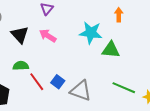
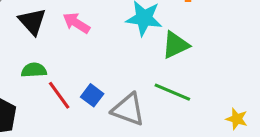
green triangle: (111, 50) -> (175, 45), turned -30
green line: (124, 88) -> (172, 92), moved

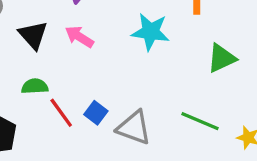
green triangle: (175, 45) -> (222, 58), moved
green line: (172, 92) -> (200, 121), moved

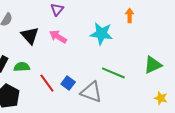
green triangle: (222, 58) -> (153, 65), moved
green semicircle: (35, 86) -> (22, 67), moved
green line: (200, 121) -> (113, 73), moved

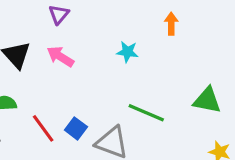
cyan star: (101, 34) -> (127, 52), size x0.6
green triangle: (153, 65) -> (207, 100), turned 36

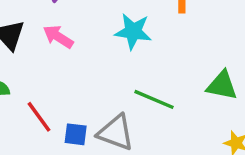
cyan star: (127, 52) -> (133, 31), size x1.5
blue square: (76, 128) -> (76, 134), moved, turned -30

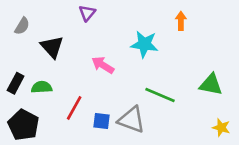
pink arrow: (58, 37) -> (103, 65), moved
red line: (39, 117) -> (74, 108), turned 65

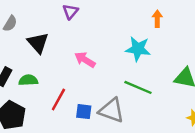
cyan star: (144, 44) -> (138, 49), moved

